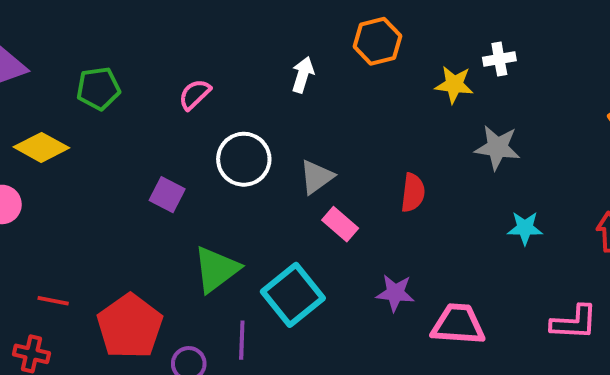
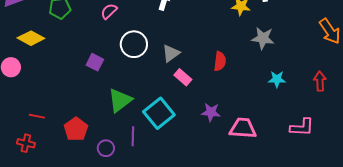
red pentagon: (130, 326) -> (76, 129), size x0.7

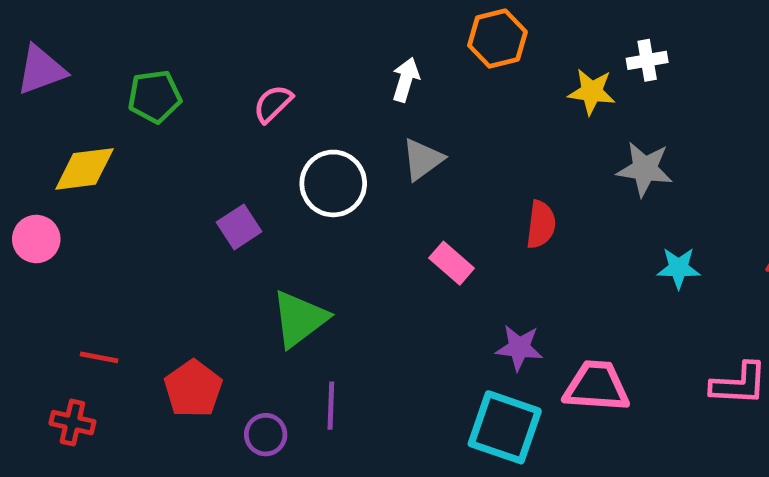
yellow diamond: (31, 38) -> (85, 169), turned -36
gray triangle: (171, 53) -> (423, 159), moved
purple square: (95, 62) -> (239, 227), turned 30
cyan square: (159, 113) -> (505, 427), moved, turned -32

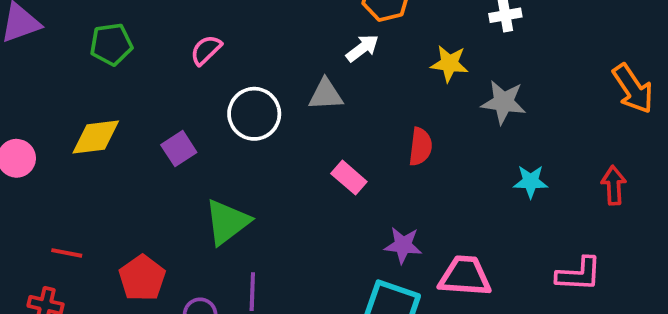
white arrow: (406, 80) -> (362, 48), moved, turned 36
yellow star: (592, 92) -> (449, 64), moved
gray triangle: (423, 159) -> (326, 94), turned 33
yellow diamond: (85, 169) -> (96, 137), moved

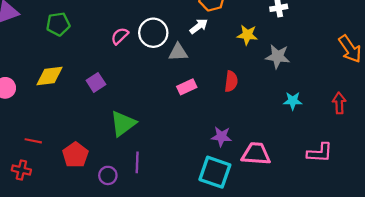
pink semicircle: (206, 50) -> (120, 36), moved
white circle: (254, 114) -> (153, 33), moved
pink rectangle: (349, 178) -> (187, 87), moved, turned -66

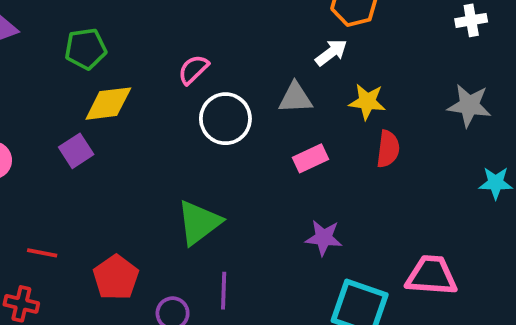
white circle: (153, 33) -> (225, 119), moved
yellow star: (247, 35) -> (367, 102), moved
yellow diamond: (49, 76) -> (108, 104), moved
purple square: (96, 82) -> (76, 151), moved
purple star: (221, 136) -> (324, 238), moved

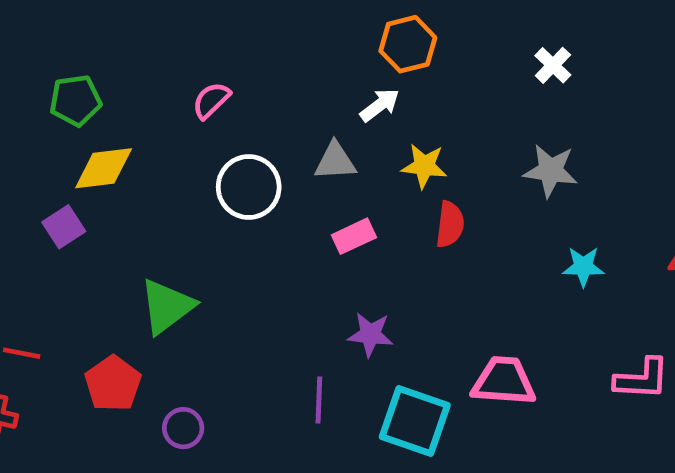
white cross: (471, 20) -> (553, 65), turned -36
pink semicircle: (193, 70) -> (211, 100), moved
green triangle: (199, 223) -> (167, 306), moved
purple line: (224, 291) -> (319, 400), moved

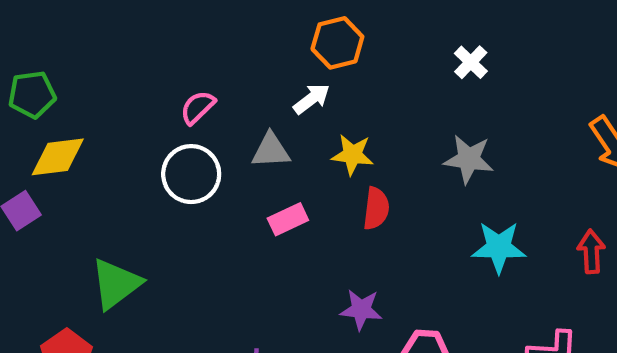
pink semicircle: (211, 100) -> (198, 107), moved
cyan star: (583, 267) -> (499, 247), size x1.4
purple star: (370, 334) -> (361, 310), moved

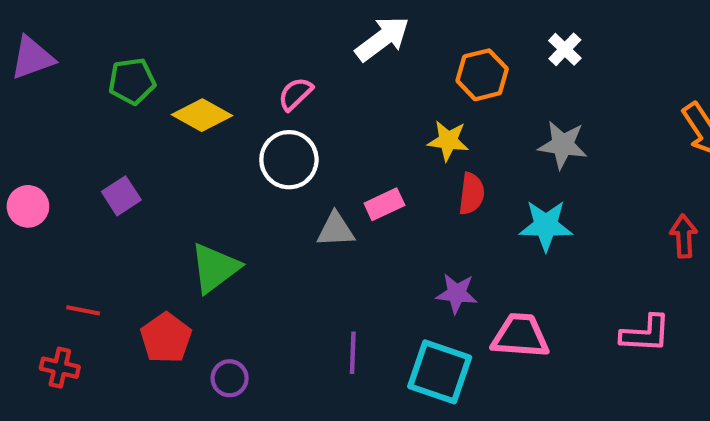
orange hexagon: (337, 43) -> (482, 75), moved
white arrow: (312, 99) -> (382, 39), moved, size x1.5
gray triangle: (271, 150) -> (336, 230), moved
yellow diamond: (58, 157) -> (202, 115), moved, turned 36
cyan star: (499, 247) -> (546, 225), moved

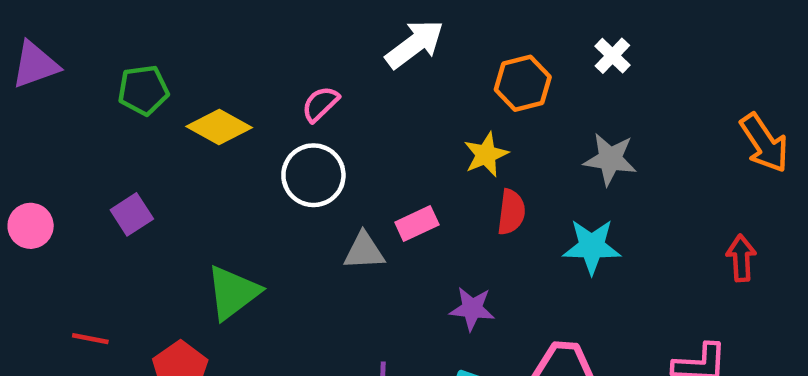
yellow star: (448, 141) -> (486, 155), turned -30
purple star: (457, 293) -> (472, 309), moved

